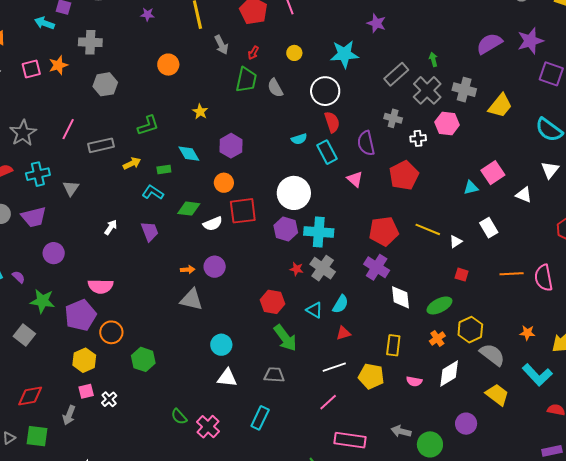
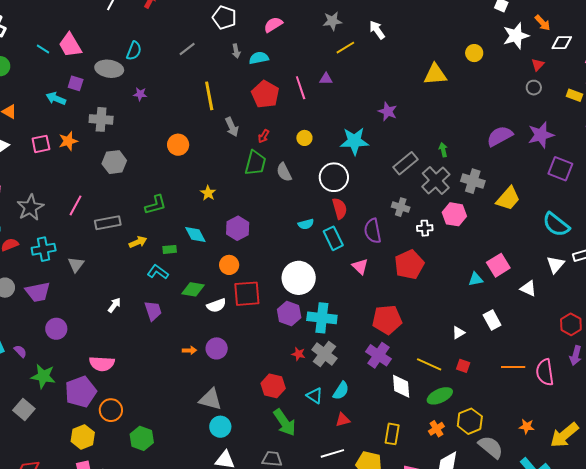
purple star: (147, 14) -> (140, 94), moved
yellow line: (428, 229) -> (429, 364), moved
gray triangle: (191, 300) -> (210, 399), moved

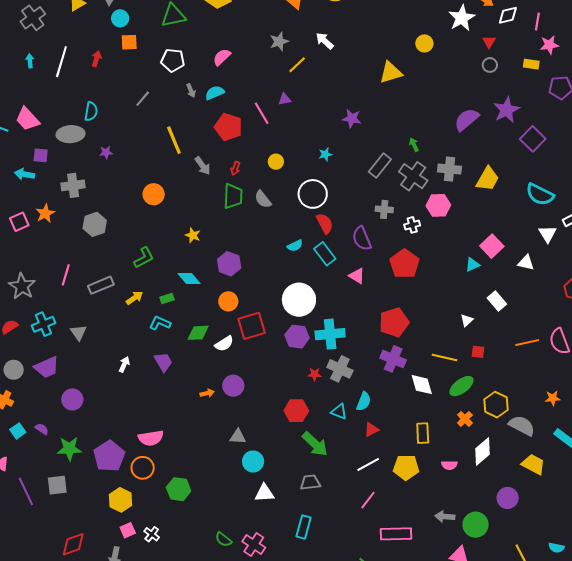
cyan star: (354, 141) -> (325, 154), size x0.5
purple square: (560, 169) -> (533, 139), turned 35
pink semicircle: (102, 364) -> (151, 438), moved
gray triangle: (210, 399) -> (238, 437), size x0.7
gray square: (24, 409) -> (57, 485), turned -35

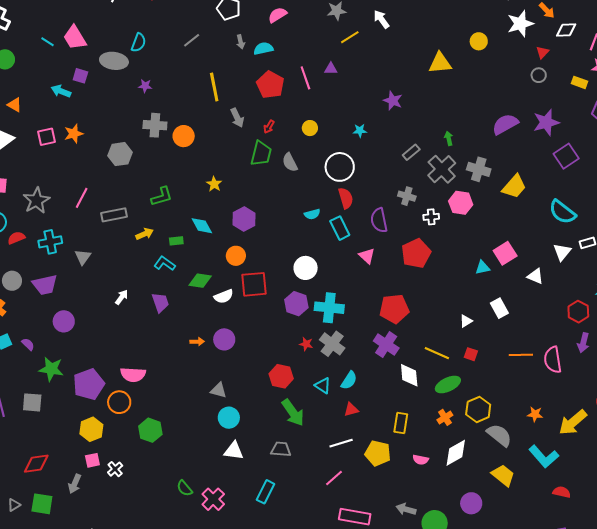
gray rectangle: (380, 165) -> (411, 152), size x0.7
gray cross: (73, 185) -> (155, 125), moved
white circle: (299, 300) -> (306, 268), size x0.7

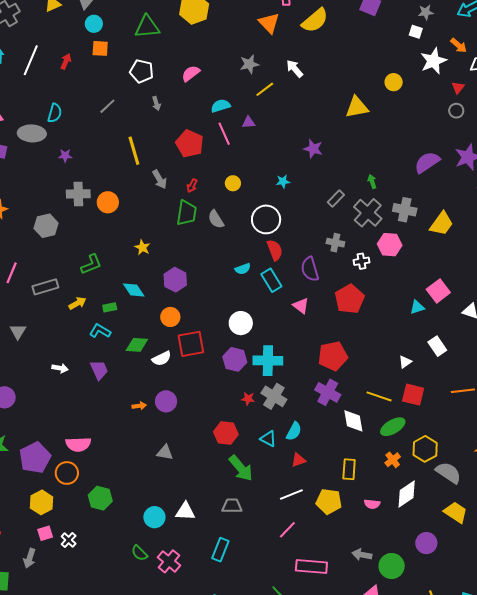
cyan semicircle: (263, 49) -> (221, 106), moved
white arrow: (122, 297) -> (60, 368), turned 70
red square: (471, 354) -> (413, 395), size x1.6
cyan circle: (229, 418) -> (154, 517), moved

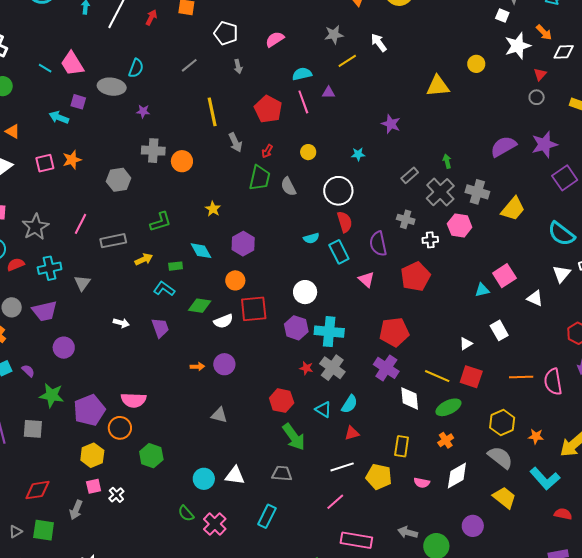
yellow hexagon: (425, 449) -> (502, 423), moved

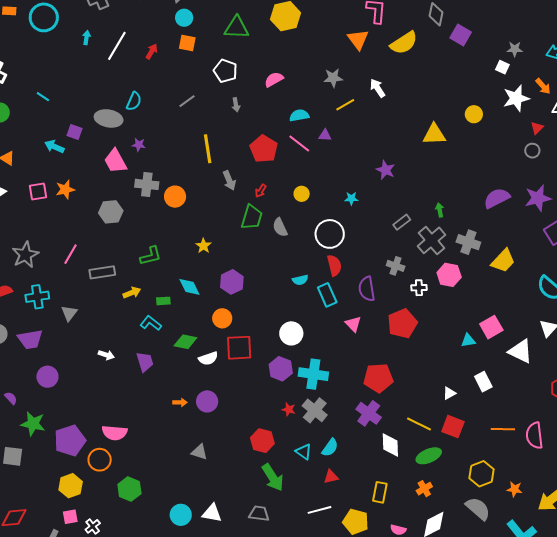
pink trapezoid: (72, 64) -> (115, 161), moved
pink line: (303, 102) -> (299, 144), turned -35
white triangle: (535, 298) -> (521, 351), size x1.5

